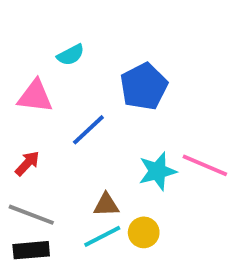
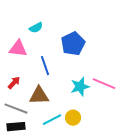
blue line: (88, 130) -> (45, 66), turned -66
brown triangle: (106, 205) -> (39, 96), moved, size x1.5

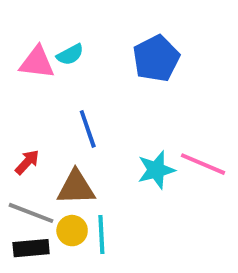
blue pentagon: (73, 44) -> (156, 59), moved
pink triangle: (18, 49) -> (37, 62), moved
yellow circle: (73, 118) -> (72, 231), moved
cyan line: (52, 120) -> (101, 234), turned -66

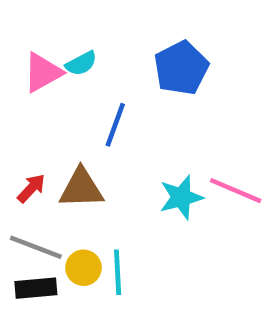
pink triangle: (37, 62) -> (43, 72), turned -36
blue line: (88, 129) -> (115, 125), moved, turned 39
brown triangle: (76, 188) -> (81, 188), moved

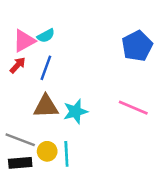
blue pentagon: (181, 68) -> (137, 46), moved
blue line: (115, 125) -> (46, 68), moved
red arrow: (31, 188) -> (18, 65), moved
cyan star: (181, 197) -> (75, 111), moved

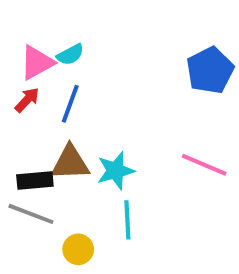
yellow circle: (47, 151) -> (78, 249), moved
cyan line: (66, 154) -> (127, 220), moved
black rectangle: (20, 163) -> (35, 180), moved

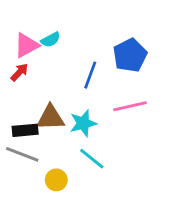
blue pentagon: (210, 70) -> (130, 55), moved
blue line: (70, 104) -> (90, 75), moved
pink line: (204, 165) -> (130, 106), moved, turned -36
cyan line: (127, 220) -> (92, 159), turned -48

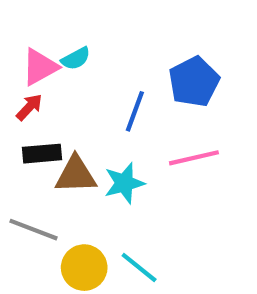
black rectangle: (25, 130) -> (42, 154), moved
cyan line: (92, 159) -> (139, 268), moved
yellow circle: (56, 180) -> (84, 268), size x1.4

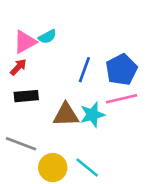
blue pentagon: (194, 82) -> (122, 70), moved
brown triangle: (76, 175) -> (66, 115), moved
cyan star: (124, 183) -> (92, 115), moved

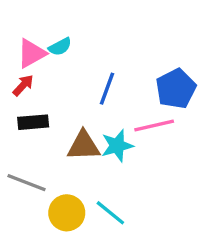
blue pentagon: (122, 70) -> (176, 89), moved

